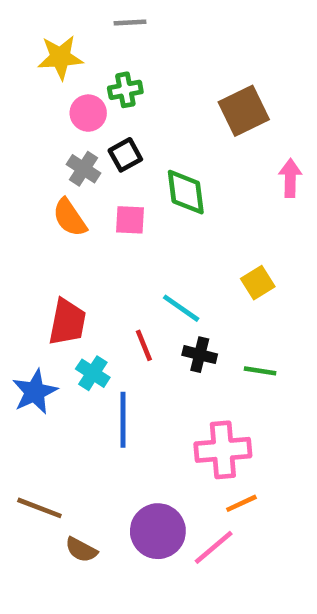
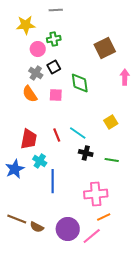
red line: (144, 345) -> (57, 135), moved
brown semicircle: (81, 550) -> (37, 227), moved

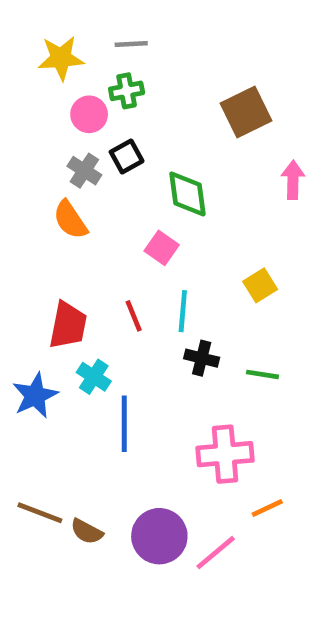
gray line: (56, 10) -> (131, 44), moved
pink square: (56, 95) -> (162, 248), moved, turned 32
cyan line: (78, 133) -> (183, 311), turned 60
orange line: (104, 217) -> (267, 508), moved

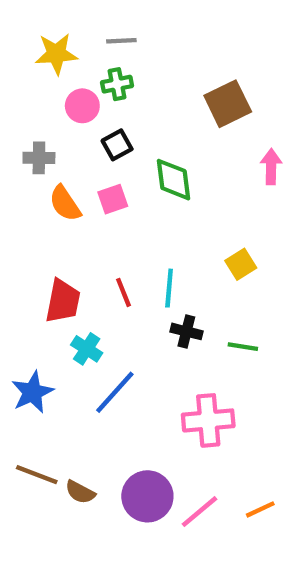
gray cross: (84, 171) -> (39, 158), moved, turned -32
pink square: (162, 248) -> (113, 199), moved, turned 36
blue star: (35, 396) -> (32, 392), moved
blue line: (124, 424) -> (115, 392), turned 42
orange line: (267, 508) -> (260, 509), moved

